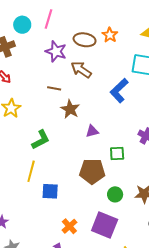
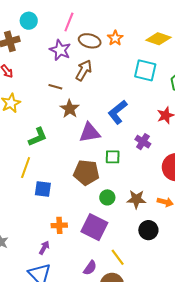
pink line: (49, 19) -> (69, 22), moved
brown arrow: (81, 70) -> (84, 70), turned 80
blue L-shape: (119, 91) -> (118, 112), moved
purple triangle: (92, 131) -> (90, 133), size x1.6
orange cross: (69, 226) -> (59, 225), turned 35

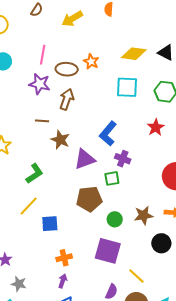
purple cross: (143, 142) -> (123, 159), moved
yellow line: (26, 168) -> (29, 206), turned 35
orange cross: (59, 225) -> (64, 258), moved

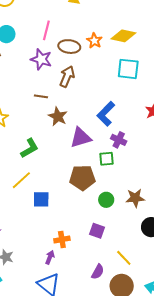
yellow diamond: (134, 54) -> (123, 36), moved
purple square: (108, 251) -> (97, 231), size x0.6
orange cross: (64, 258) -> (62, 239), moved

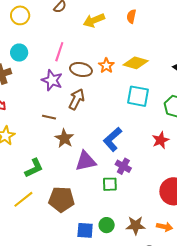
brown pentagon: (82, 178) -> (61, 199), moved
blue square: (41, 199) -> (85, 230), moved

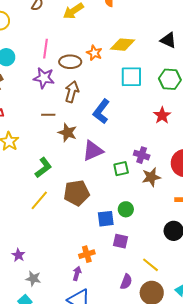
blue L-shape: (112, 139) -> (101, 111), moved
purple cross: (123, 166) -> (142, 155), moved
brown star: (136, 225) -> (151, 177), moved

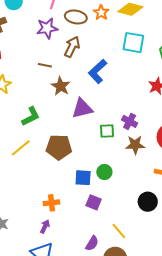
purple star: (44, 78) -> (47, 28), turned -30
orange cross: (87, 254) -> (51, 203), moved

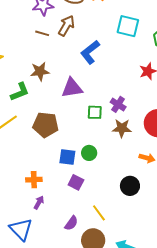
brown line: (45, 65) -> (42, 33), moved
brown star: (61, 86) -> (40, 71), moved, turned 30
purple arrow: (45, 226) -> (39, 203), moved

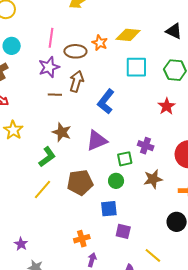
brown star: (40, 71) -> (62, 132), turned -30
brown star: (122, 128) -> (153, 179), moved
green circle: (89, 153) -> (116, 181), moved

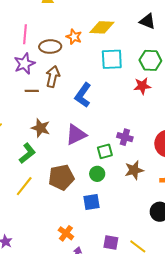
red star: (167, 106) -> (142, 86), moved, turned 30
purple square: (123, 231) -> (111, 243), moved
orange cross: (82, 239) -> (66, 233), turned -35

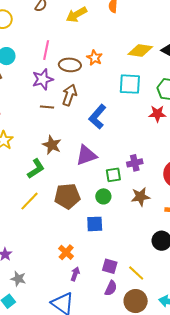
yellow diamond: (102, 27) -> (140, 50), moved
purple cross: (125, 137) -> (135, 163), turned -35

